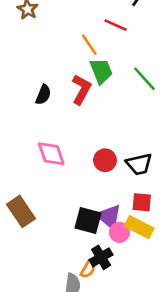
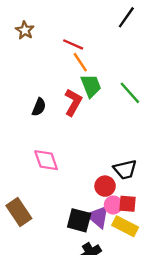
red line: (116, 25) -> (73, 44), moved
red circle: (105, 160) -> (105, 186), moved
pink circle: (119, 232) -> (113, 205), moved

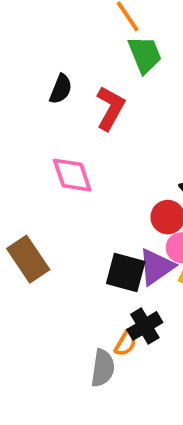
red L-shape: (73, 102) -> (110, 108), moved
purple triangle: (98, 217) -> (156, 267), turned 45

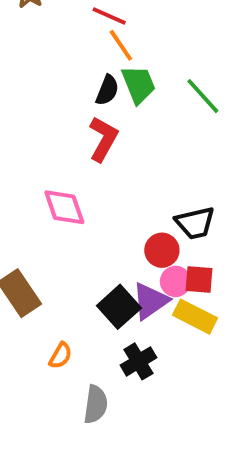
black semicircle: (61, 89) -> (107, 90), moved
black square: (126, 272) -> (119, 307), turned 33
orange semicircle: (126, 343) -> (60, 356), moved

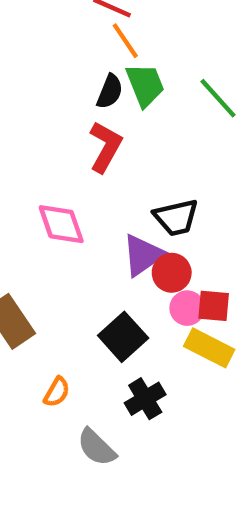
black trapezoid: (195, 223) -> (176, 218), moved
purple triangle: (150, 301) -> (143, 255), moved
gray semicircle: (96, 404) -> (97, 447), turned 126

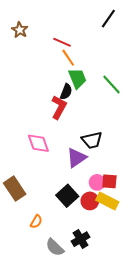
black semicircle: (110, 92) -> (66, 92), moved
red circle: (172, 273) -> (90, 201), moved
black cross: (145, 399) -> (81, 239), moved

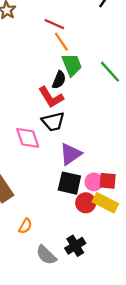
red L-shape: (59, 107) -> (51, 97), turned 120
black trapezoid: (92, 140) -> (53, 122), moved
black square: (67, 196) -> (69, 183), moved, turned -35

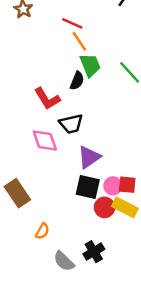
red L-shape: (51, 97) -> (47, 99), moved

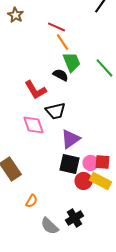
black semicircle: (77, 81) -> (61, 75), turned -84

